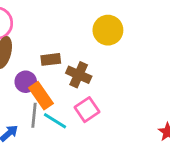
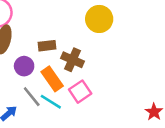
orange rectangle: (41, 96) -> (52, 79), moved
gray line: (34, 115) -> (32, 97), turned -45

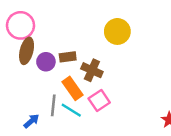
purple circle: (24, 66) -> (46, 62), moved
gray line: (32, 97) -> (53, 105), turned 45

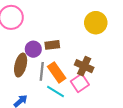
brown ellipse: (27, 51) -> (21, 65), moved
brown cross: (92, 70) -> (84, 66), moved
gray line: (53, 105) -> (42, 71), moved

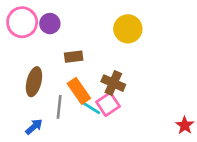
purple circle: (33, 49) -> (50, 24), moved
gray line: (42, 71) -> (59, 107), moved
cyan line: (56, 91) -> (90, 107), moved

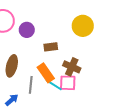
purple circle: (50, 24) -> (27, 30), moved
brown rectangle: (74, 57) -> (51, 47), moved
pink square: (108, 104) -> (68, 83), turned 36

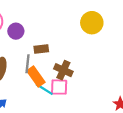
yellow circle: (83, 26) -> (92, 23), moved
gray line: (31, 85) -> (27, 64), moved

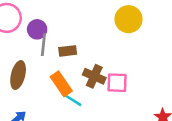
gray line: (27, 64) -> (43, 45), moved
pink square: (59, 87) -> (117, 83), moved

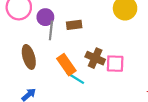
brown rectangle: (68, 51) -> (74, 25), moved
brown ellipse: (18, 75) -> (29, 57), turned -30

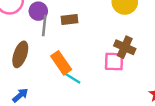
brown ellipse: (29, 57) -> (20, 54), turned 35
brown cross: (95, 58) -> (125, 47), moved

